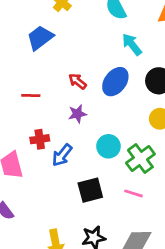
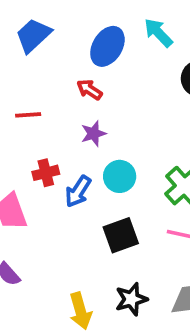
blue ellipse: (115, 82) -> (107, 46), moved
cyan circle: (108, 146) -> (120, 176), moved

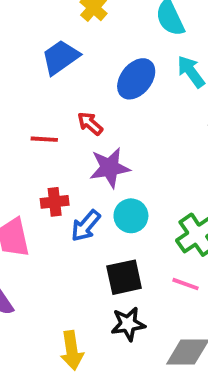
red arrow: (89, 90) -> (90, 124), moved
purple star: (93, 134) -> (110, 168), size x1.5
black star: (131, 299) -> (128, 324), moved

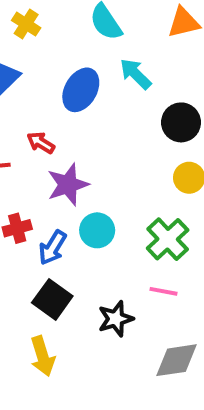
black square: (124, 277) -> (52, 299), moved, turned -33
black star: (128, 324) -> (116, 319), moved
yellow arrow: (72, 350) -> (43, 356), moved

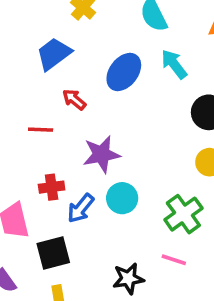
red arrow: (41, 143) -> (74, 99), moved
black square: (52, 299) -> (53, 253), moved, turned 32

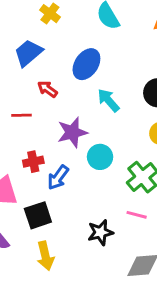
cyan arrow: (174, 64) -> (108, 100), moved
cyan circle: (122, 198) -> (100, 157), moved

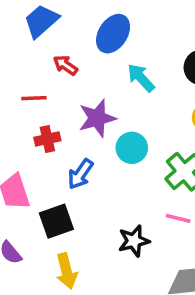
red cross: (33, 162) -> (47, 139), moved

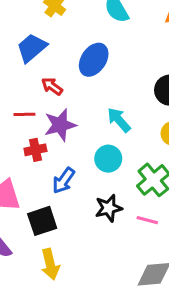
cyan arrow: (141, 78) -> (119, 120), moved
purple star: (97, 118) -> (60, 125), moved
black star: (134, 241) -> (109, 208), moved

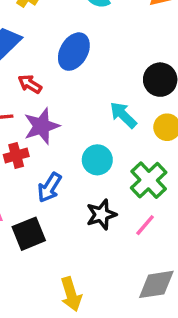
cyan arrow: (119, 120) -> (123, 115), moved
pink line: (147, 220) -> (145, 225), turned -60
yellow arrow: (50, 264) -> (71, 294), moved

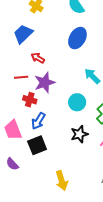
blue ellipse: (74, 52) -> (77, 38), moved
red cross: (16, 155) -> (30, 100), turned 32
blue arrow: (49, 187) -> (38, 121), moved

